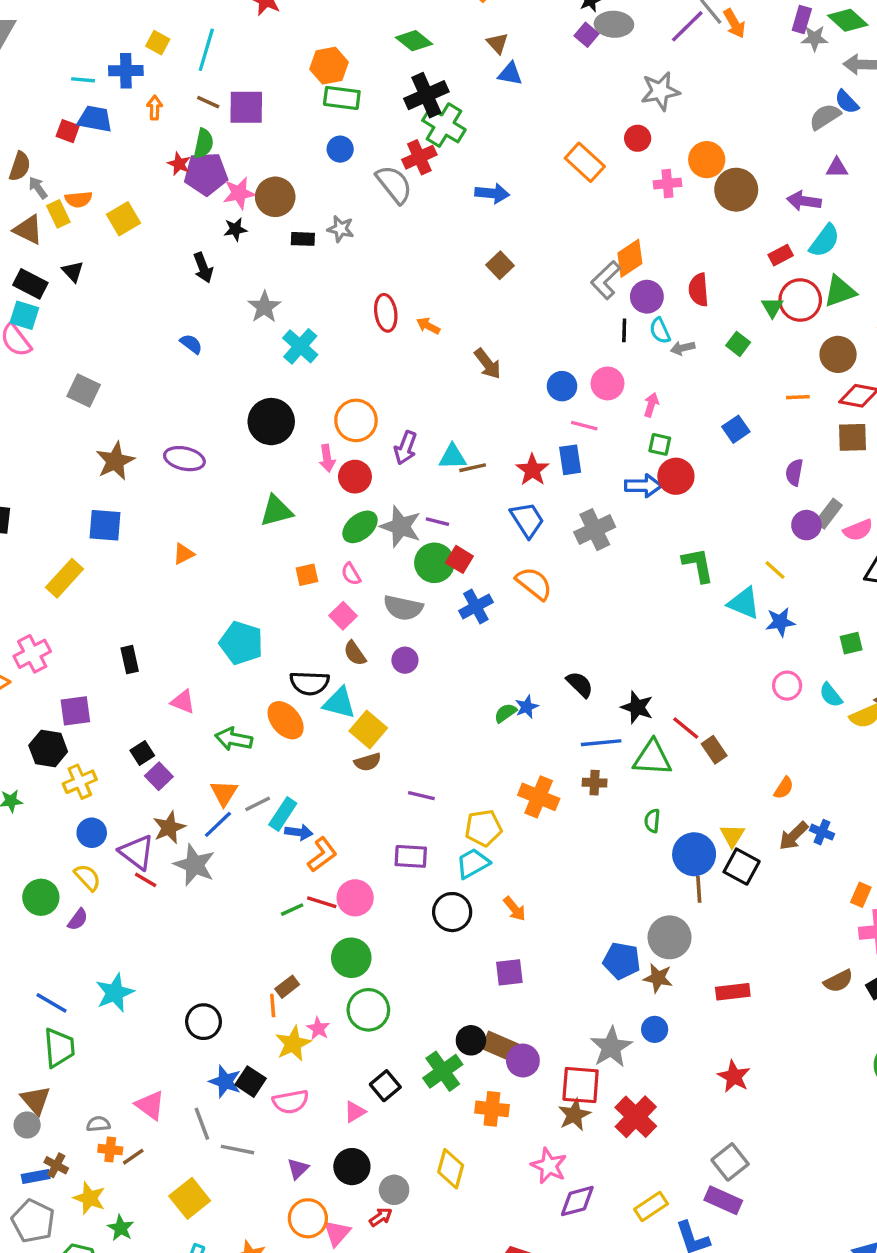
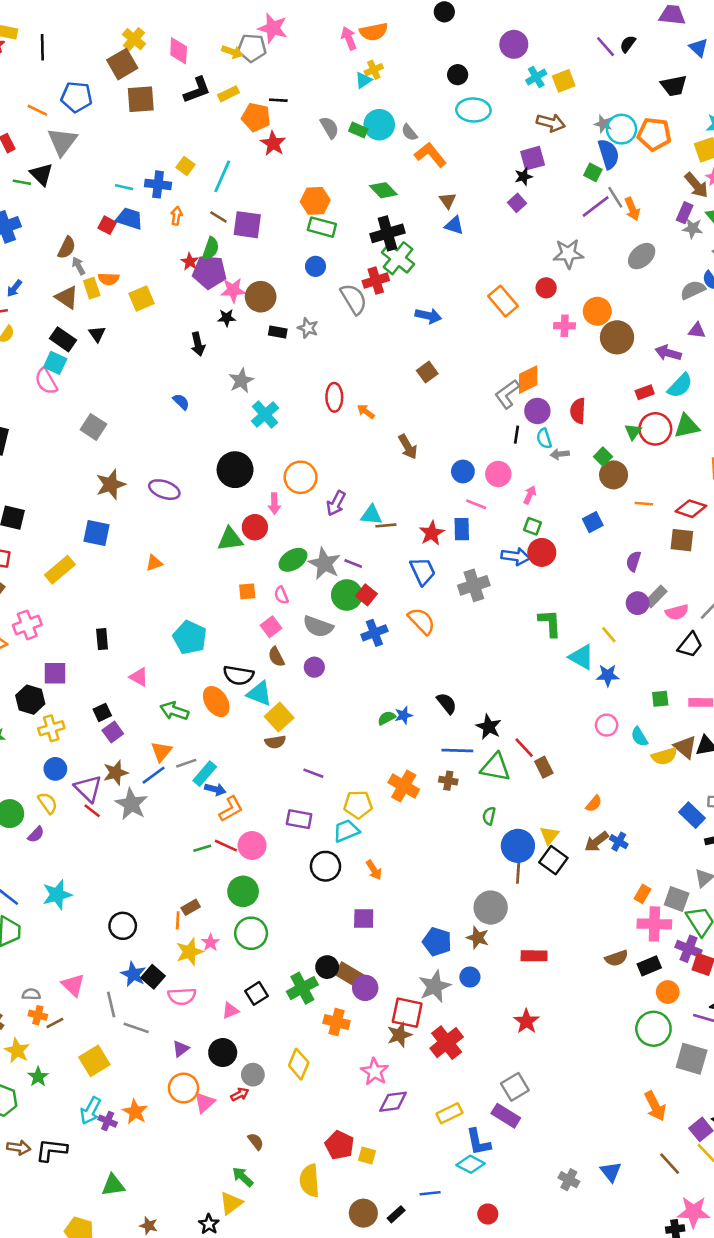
gray ellipse: (614, 24) -> (642, 256), moved, turned -52
brown circle: (838, 354) -> (614, 475), moved
red circle: (355, 477) -> (255, 527), moved
blue pentagon: (622, 961) -> (437, 942), moved

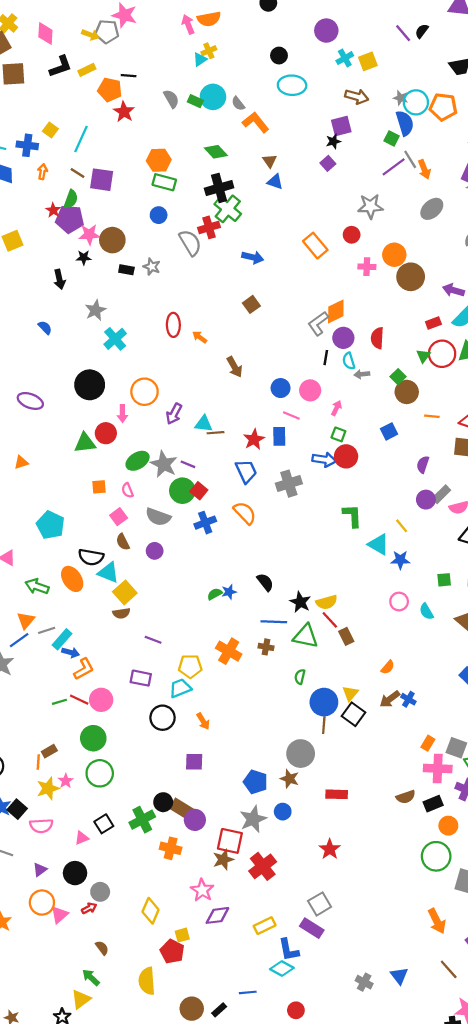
yellow semicircle: (664, 756) -> (327, 602), moved
yellow diamond: (299, 1064) -> (151, 911), moved
yellow square: (367, 1155) -> (182, 935), moved, turned -32

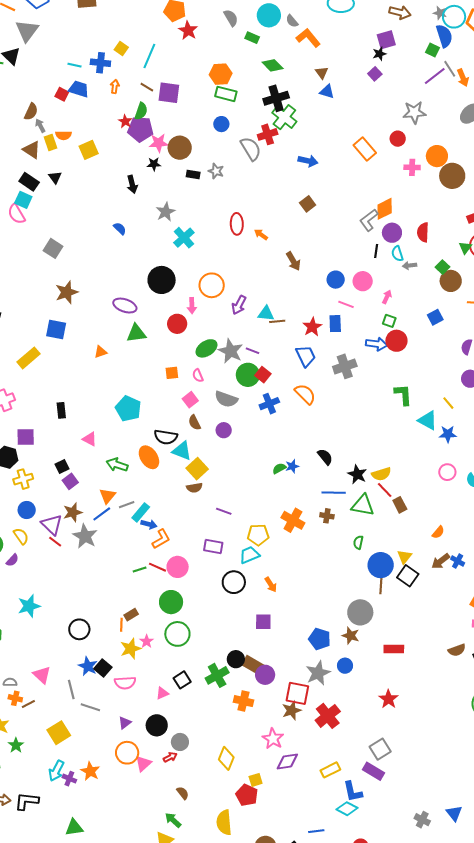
green rectangle: (195, 101) -> (252, 38), moved
purple ellipse: (30, 401) -> (125, 306), moved
green triangle: (85, 443) -> (136, 333), moved

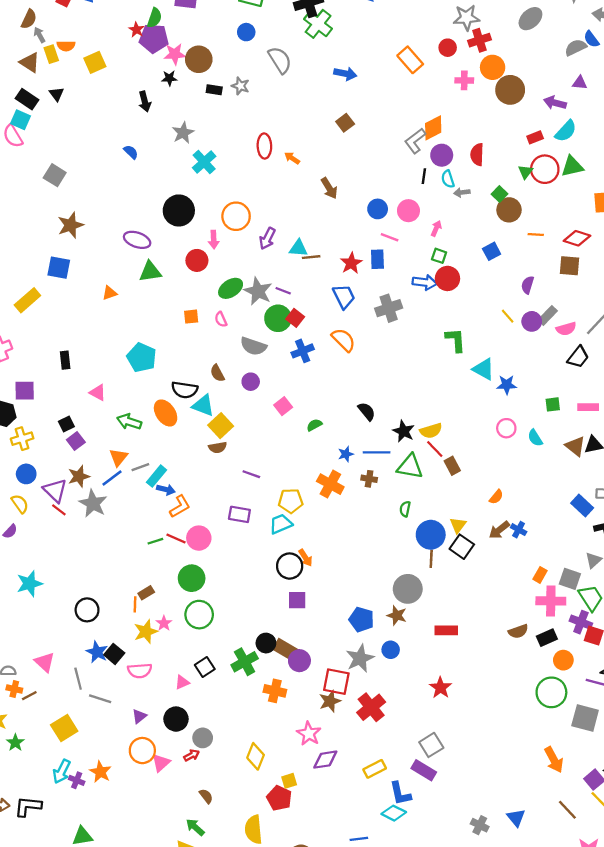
red cross: (268, 134) -> (479, 40), moved
pink square: (190, 400) -> (283, 406), moved
yellow line: (448, 403) -> (508, 316), moved
blue star: (292, 466) -> (346, 454), moved
black circle: (234, 582) -> (290, 566), moved

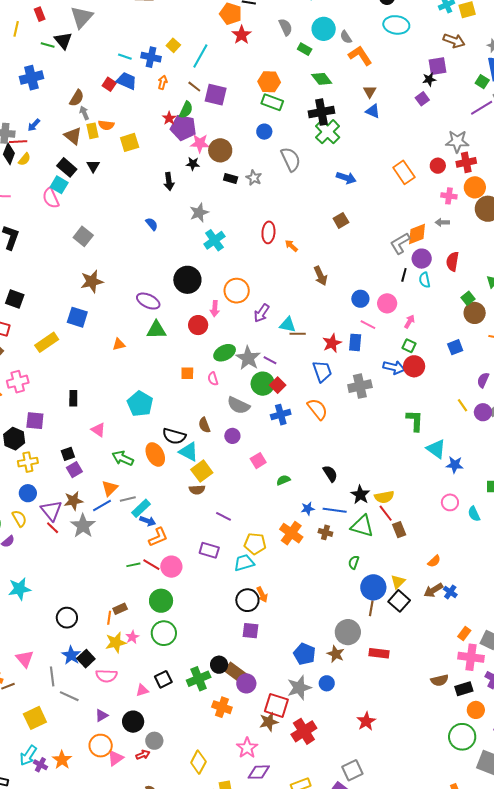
gray arrow: (462, 192) -> (442, 222), moved
red rectangle: (446, 630) -> (379, 653), moved

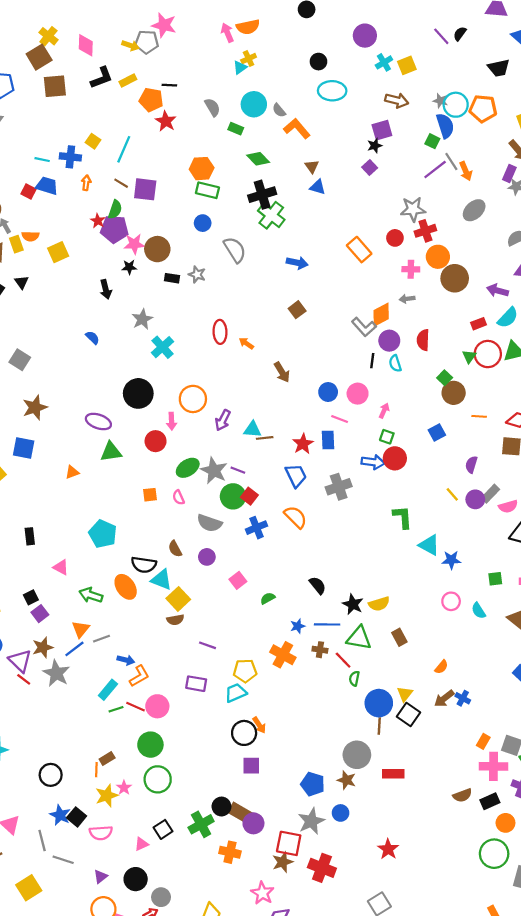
gray L-shape: (400, 243) -> (364, 327), turned -95
cyan rectangle: (141, 508) -> (108, 690), moved
red line: (386, 513) -> (343, 660), moved
red cross: (304, 731) -> (322, 868), turned -30

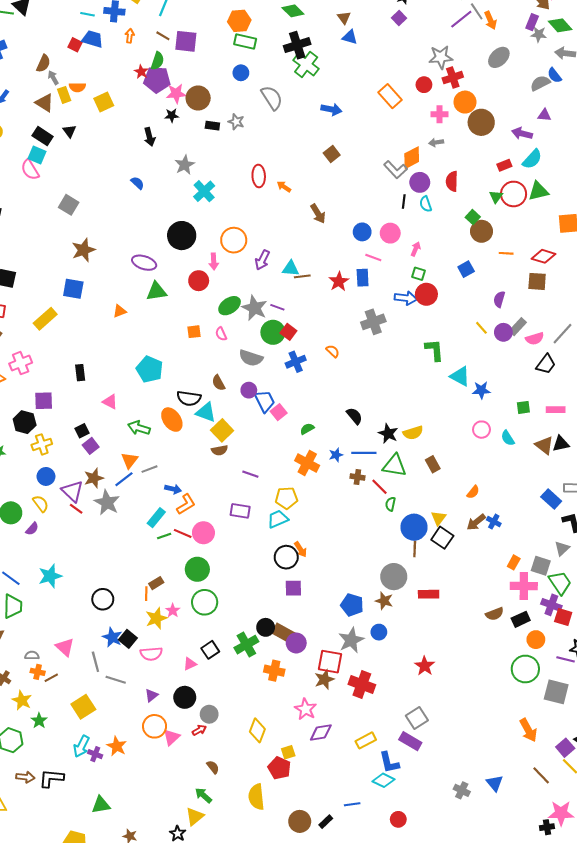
blue trapezoid: (296, 476) -> (265, 401), moved
orange semicircle: (296, 517) -> (333, 351), size x0.6
orange cross: (283, 655) -> (307, 463), moved

